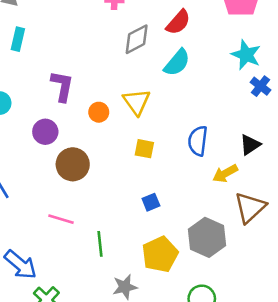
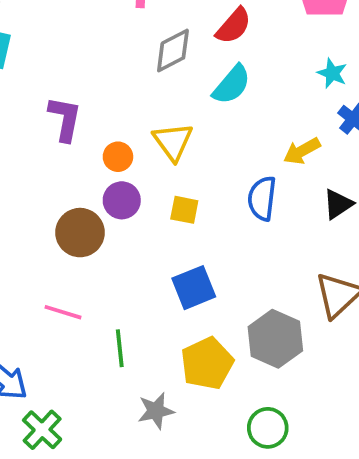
cyan star: (246, 55) -> (332, 73), size x0.7
purple circle: (45, 132) -> (122, 200), moved
yellow arrow: (225, 173) -> (302, 151), moved
blue square: (151, 202) -> (194, 288), size x1.6

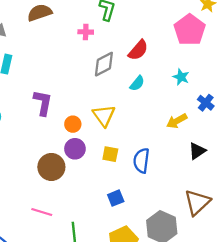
cyan star: (332, 73) -> (181, 77), moved
cyan semicircle: (232, 85) -> (137, 83), size x0.7
blue semicircle: (262, 198) -> (141, 161), moved
blue square: (194, 288) -> (116, 198), size x0.7

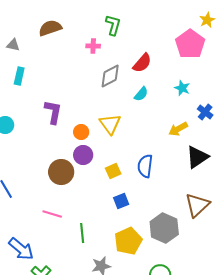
black triangle: (197, 151) -> (197, 157), size x1.4
yellow square: (110, 154) -> (113, 171), moved, turned -35

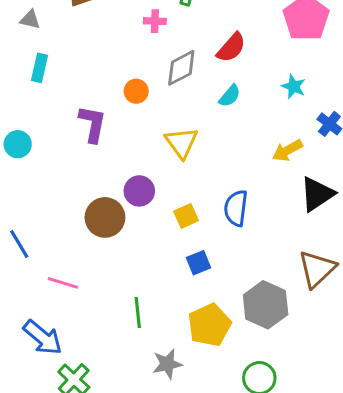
orange circle: (81, 132) -> (136, 91), moved
pink line: (52, 214) -> (63, 283), moved

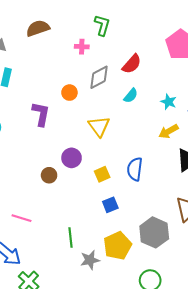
cyan star: (294, 87) -> (168, 102), moved
brown circle: (105, 217) -> (49, 175), size x0.6
gray star: (167, 364) -> (90, 260), moved

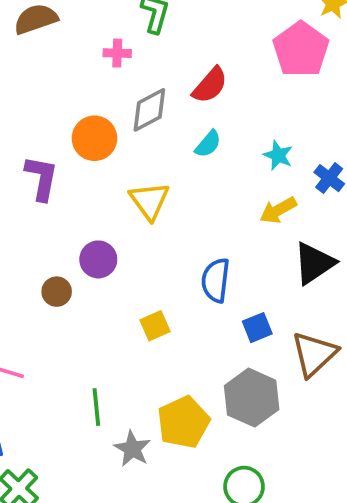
orange circle: (69, 93) -> (94, 138), size x1.5
yellow square: (102, 174) -> (155, 326), moved
blue square: (110, 205) -> (257, 328), moved
gray star: (90, 260) -> (132, 449), turned -30

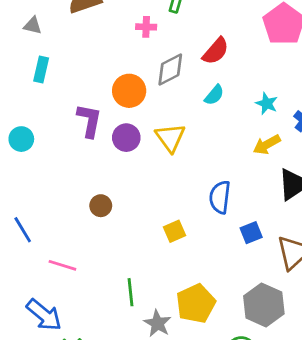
purple circle: (98, 259) -> (126, 138), moved
gray hexagon: (252, 398) -> (264, 305), moved

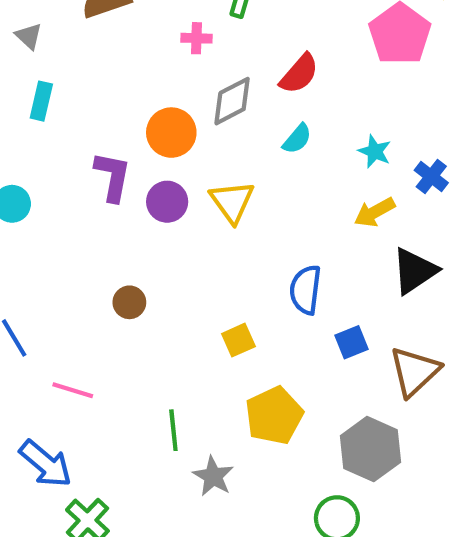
gray triangle: (33, 26) -> (29, 36), turned 30
yellow pentagon: (196, 304) -> (274, 416), moved

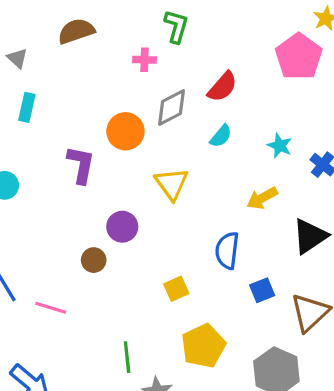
purple circle: (167, 202) -> (122, 227), moved
yellow arrow: (375, 212) -> (262, 198), moved
pink line: (73, 390) -> (51, 308), moved

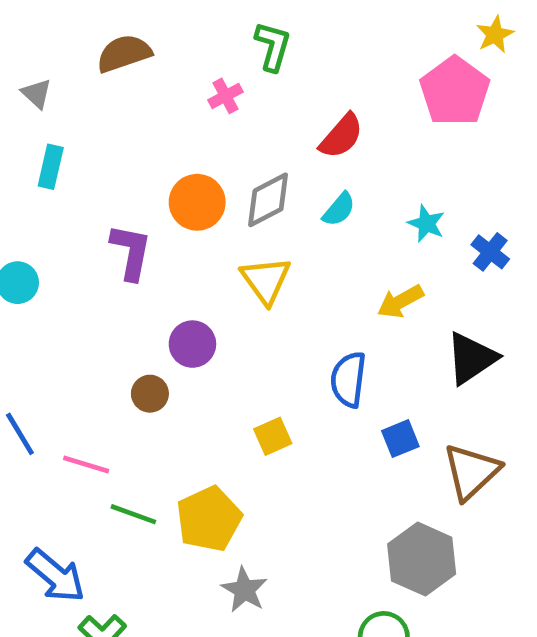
pink cross: (145, 60) -> (226, 96), turned -30
gray diamond: (172, 107) -> (268, 200), moved
yellow pentagon: (203, 346) -> (209, 519), moved
green line: (127, 357) -> (133, 514), moved, turned -64

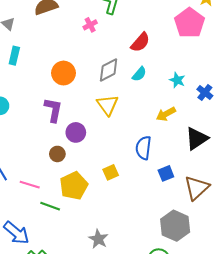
orange circle: (197, 202) -> (63, 73), moved
purple L-shape: (131, 252) -> (53, 110), moved
yellow pentagon: (209, 519) -> (74, 186), moved

